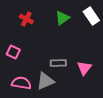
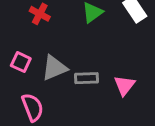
gray triangle: (45, 81) -> (54, 68), moved
pink semicircle: (21, 83) -> (33, 107), turned 60

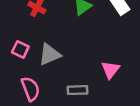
gray rectangle: (87, 78) -> (77, 90), moved

